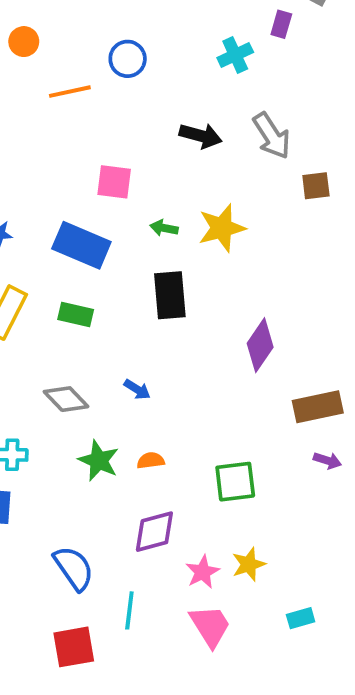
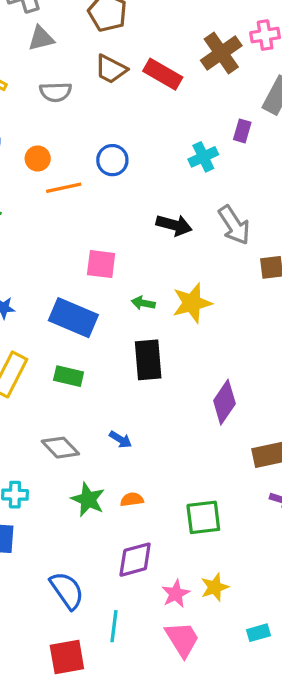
orange circle: (24, 42) -> (38, 158), moved

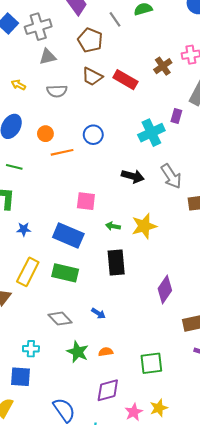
brown cross: (221, 53) -> (163, 66), size x0.7
cyan cross: (203, 157) -> (151, 133), size x1.4
green rectangle: (69, 376) -> (65, 273), size x1.4

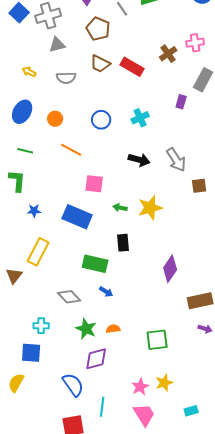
cyan cross: (151, 133) -> (140, 118), moved, size x0.7
orange line: (62, 152) -> (71, 150), moved, turned 40
black rectangle: (116, 262) -> (123, 243), size x0.7
green rectangle: (65, 273) -> (95, 264), moved
purple diamond: (108, 390) -> (96, 359), moved

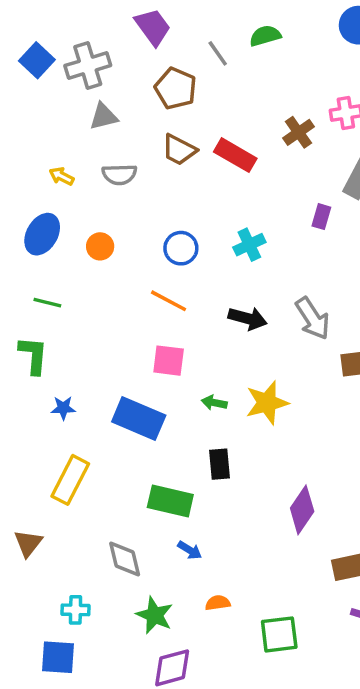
yellow arrow: (29, 72) -> (61, 176), moved
orange line: (71, 150) -> (169, 301), moved
brown triangle: (14, 276) -> (28, 543), moved
gray diamond: (69, 297) -> (125, 559), turned 30
orange semicircle: (113, 329) -> (218, 603), moved

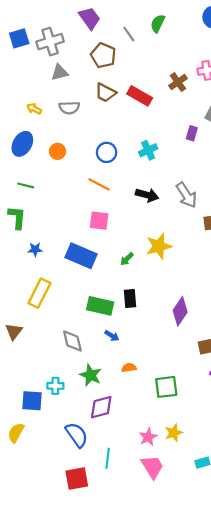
green semicircle: (265, 36) -> (158, 23), turned -48
blue square: (37, 60) -> (19, 38), turned 30
green arrow: (214, 403) -> (127, 259), moved, turned -56
black rectangle: (219, 464) -> (130, 298), moved
cyan cross: (76, 610) -> (55, 386), moved

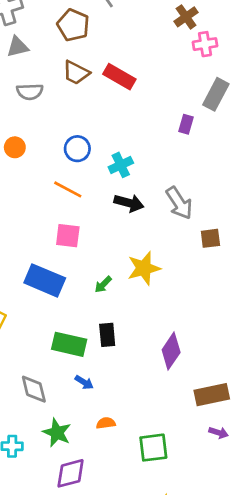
brown cross: (178, 82) -> (186, 17), moved
cyan cross: (148, 150) -> (121, 165), moved

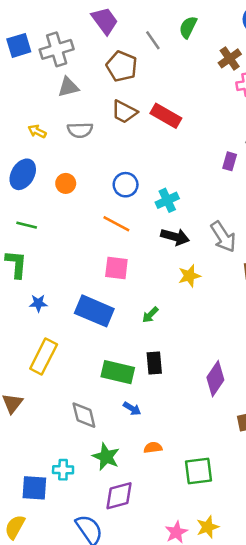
yellow star: (144, 268) -> (189, 276), moved, size x0.7

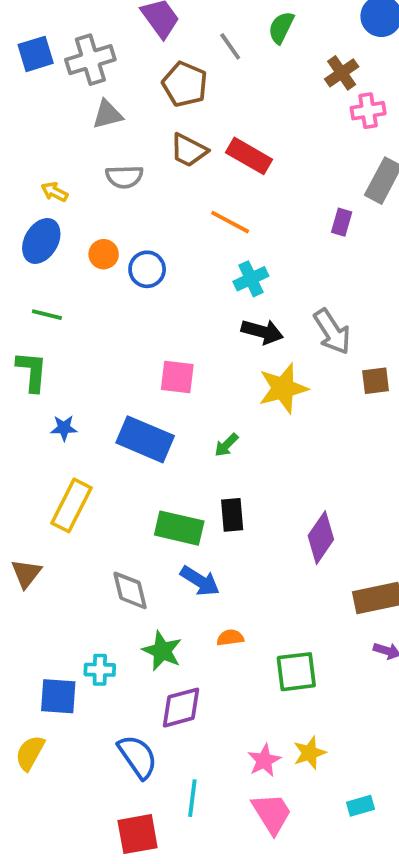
yellow arrow: (37, 131) -> (54, 192), moved
blue circle: (126, 185) -> (147, 269), moved
orange line: (116, 224) -> (230, 222), moved
yellow star: (189, 276) -> (283, 388), size x1.5
blue arrow: (132, 409) -> (200, 581), size x1.5

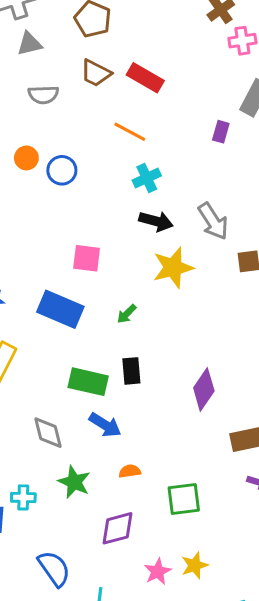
purple diamond: (181, 708) -> (117, 528), moved

